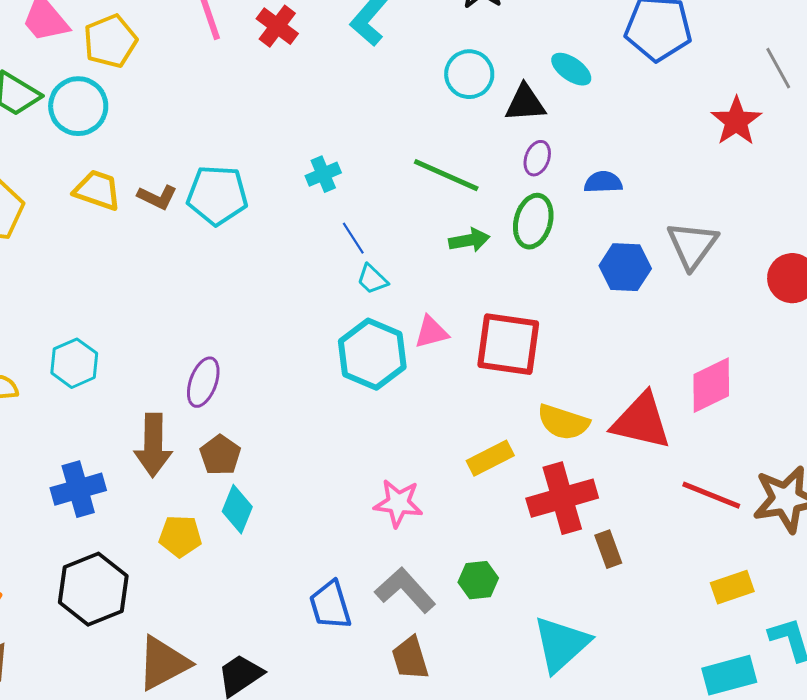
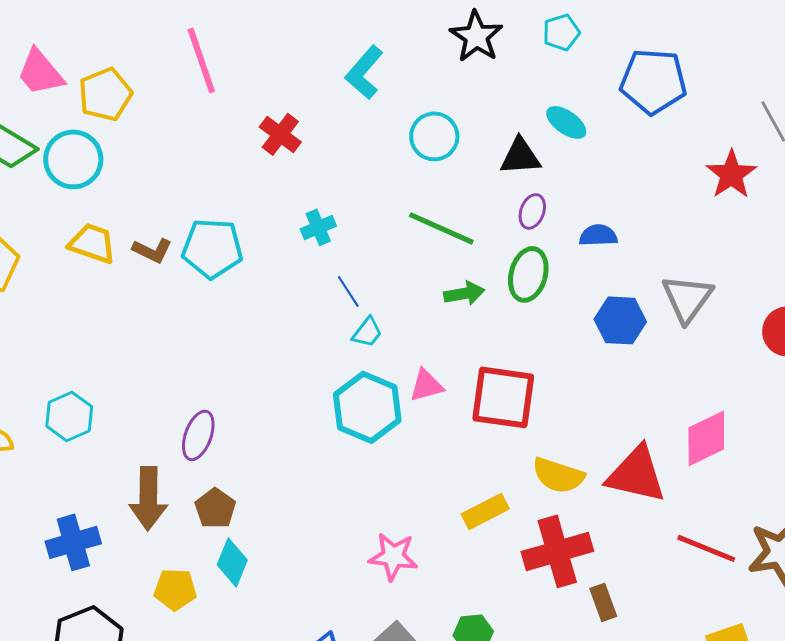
red cross: (277, 26) -> (280, 134), moved
cyan circle: (469, 74) -> (434, 136), moved
cyan trapezoid: (372, 279) -> (367, 332), turned -96

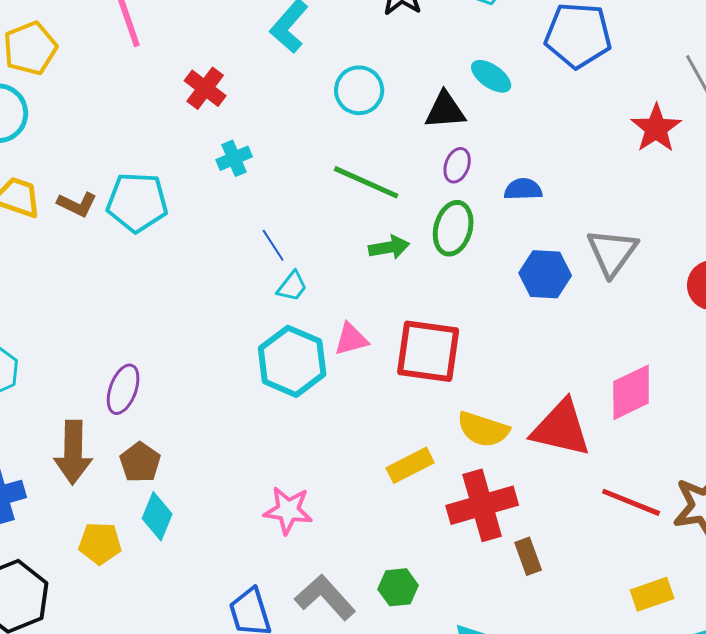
cyan cross: (318, 227) -> (234, 158), moved
pink star: (393, 556) -> (288, 510), moved

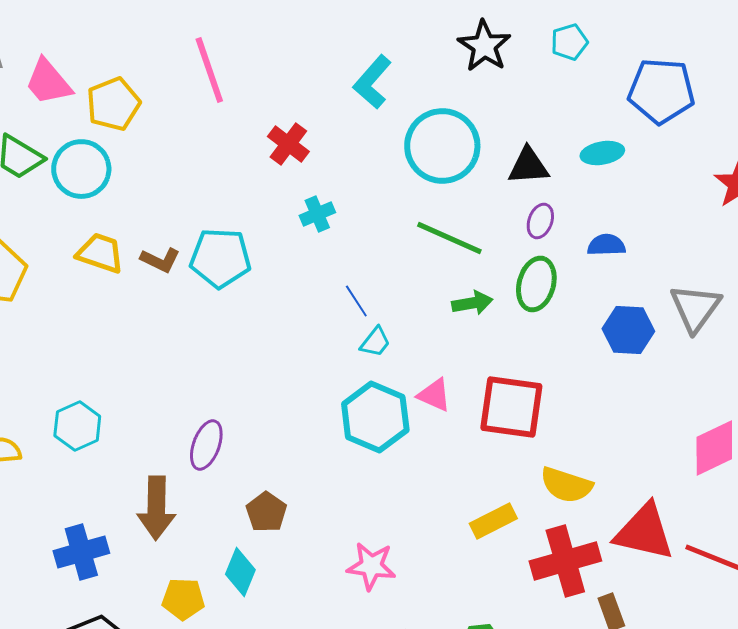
cyan ellipse: (491, 76) -> (602, 153), moved, turned -45
cyan circle: (359, 90) -> (442, 146), size x1.5
pink triangle: (351, 339) -> (434, 395), turned 39
red triangle: (561, 428) -> (644, 532), moved
brown pentagon: (140, 462) -> (266, 512), moved

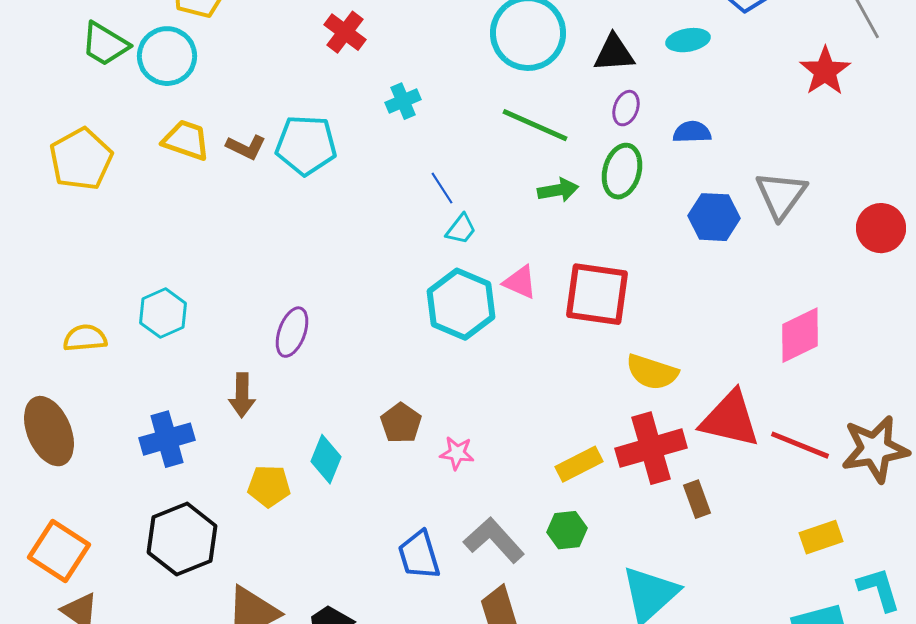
red cross: (288, 144) -> (345, 32), moved
brown arrow: (156, 508) -> (242, 395), size x0.7
brown pentagon: (266, 512) -> (401, 423), moved
yellow rectangle: (493, 521) -> (579, 464), moved
pink star: (371, 566) -> (457, 453), size x0.7

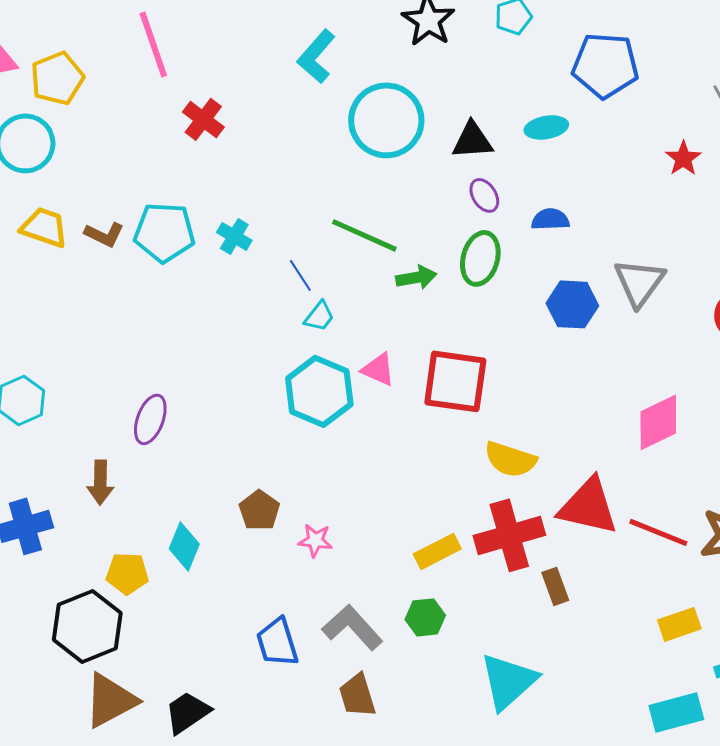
red star: (825, 71) -> (683, 158), size x0.7
cyan cross: (403, 101) -> (234, 236), moved, turned -36
purple ellipse: (626, 108) -> (484, 195), turned -52
green line: (535, 125) -> (364, 235), moved
black hexagon: (182, 539) -> (87, 626), moved

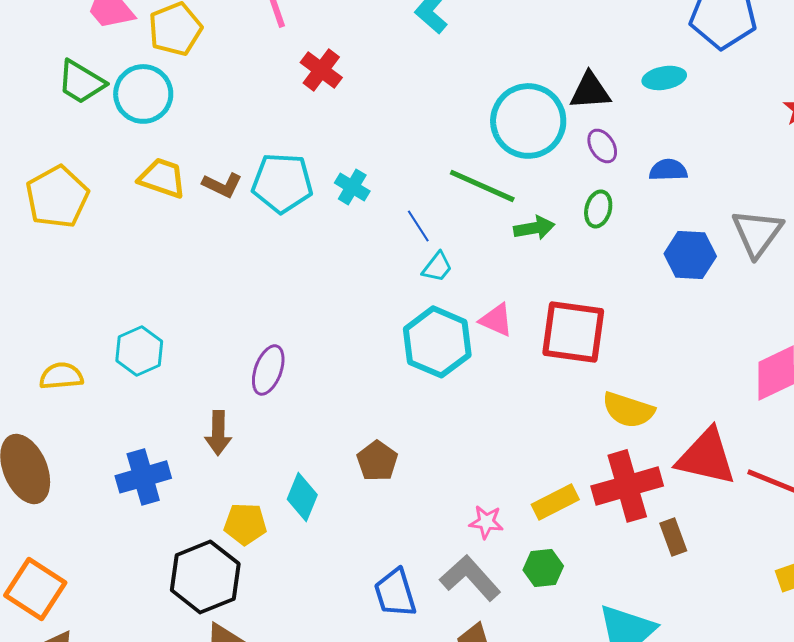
cyan circle: (386, 120) -> (528, 121), moved
green ellipse: (480, 258) -> (598, 209), size x0.7
pink star: (315, 540) -> (486, 522), moved

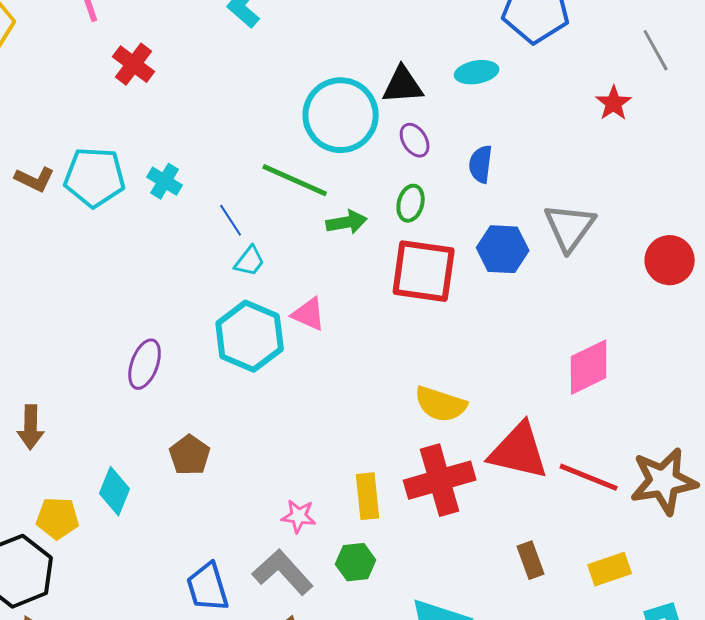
blue semicircle: (668, 170) -> (481, 164), turned -81
red square: (573, 332) -> (424, 271), moved
purple ellipse: (268, 370) -> (145, 364), moved
yellow rectangle: (555, 502) -> (368, 496), turned -69
brown rectangle: (673, 537) -> (531, 560), moved

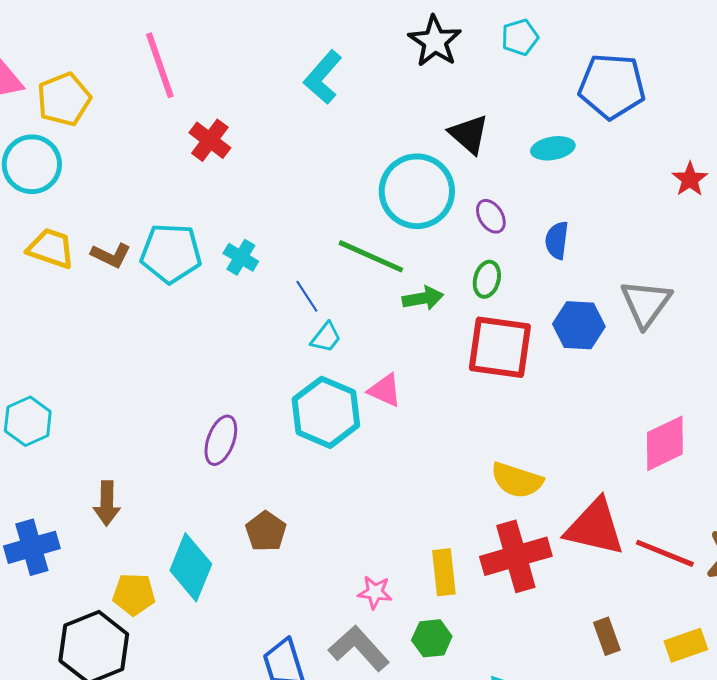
black triangle: (403, 85) -> (469, 134), moved, turned 45
cyan diamond: (115, 491) -> (191, 567), size x1.4

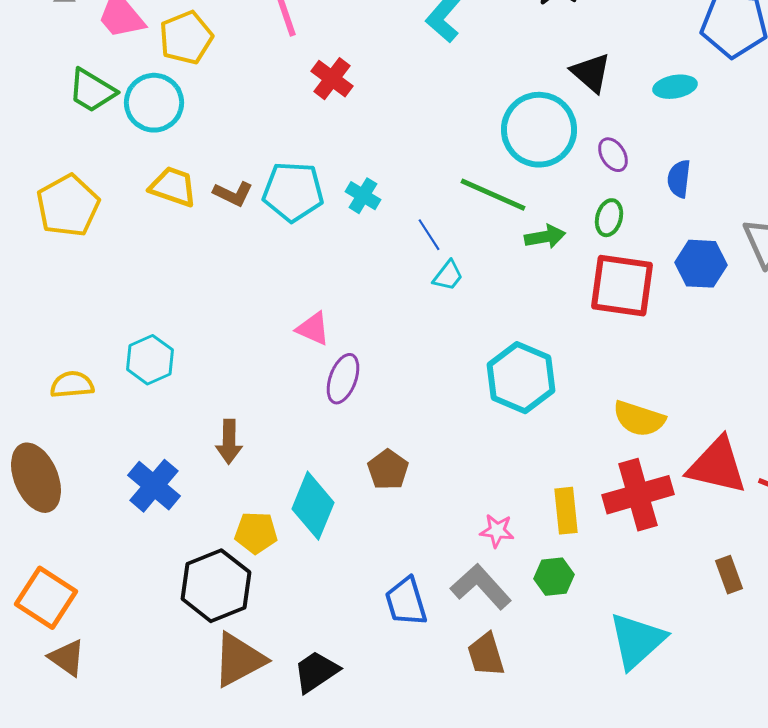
pink triangle: (385, 390) -> (313, 329), moved
cyan hexagon: (326, 412) -> (521, 378), moved
blue cross: (32, 547) -> (154, 486), turned -34

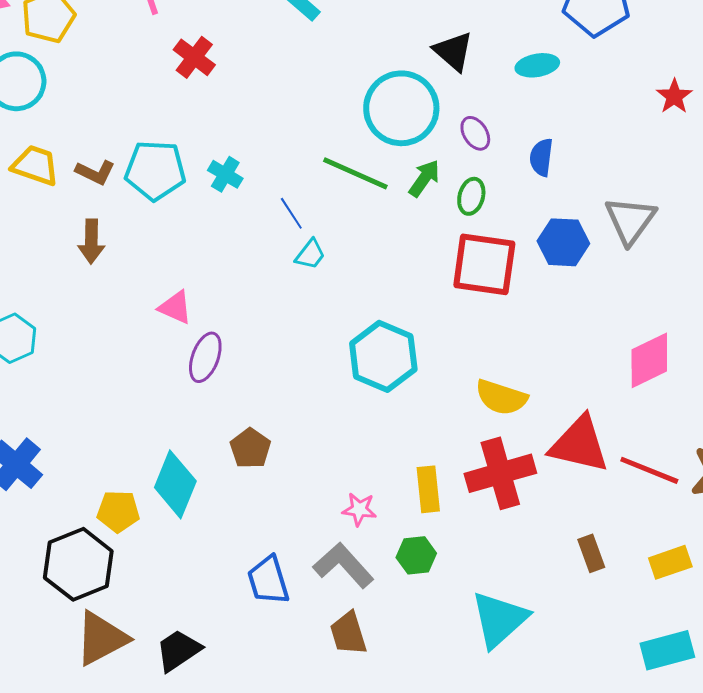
green arrow: (545, 237) -> (424, 178), moved, turned -45
brown arrow: (229, 442) -> (91, 241), moved

